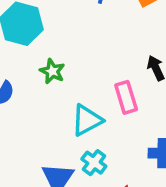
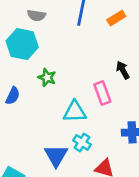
cyan triangle: (87, 120) -> (75, 112), turned 30

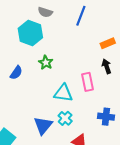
orange rectangle: (116, 18) -> (108, 43), moved

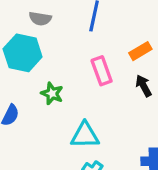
pink rectangle: (87, 82) -> (102, 71), moved

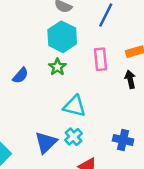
cyan hexagon: (23, 53) -> (62, 37), moved

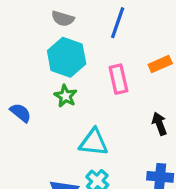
blue semicircle: (20, 75) -> (21, 113), turned -84
black arrow: (130, 79) -> (159, 124), moved

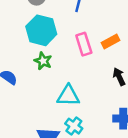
orange rectangle: (160, 64) -> (111, 42), moved

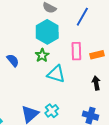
cyan triangle: (68, 96) -> (56, 74), moved

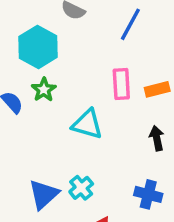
cyan hexagon: (47, 32) -> (38, 47), moved
green star: (42, 55) -> (44, 90), moved

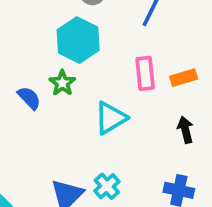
cyan hexagon: (38, 47) -> (78, 40), moved
cyan triangle: (87, 124) -> (111, 118), turned -44

